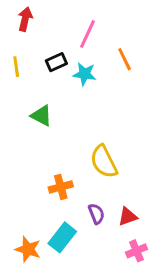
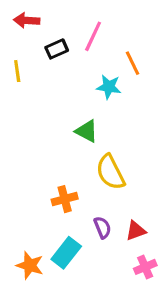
red arrow: (25, 19) -> (27, 20), turned -100
black rectangle: (56, 62) -> (57, 49), moved
cyan star: (85, 74) -> (109, 87), moved
green triangle: (41, 116) -> (87, 131), moved

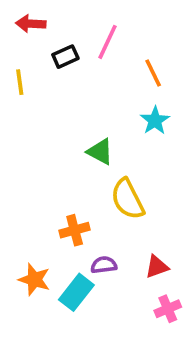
cyan star: (109, 87) -> (155, 121), moved, turned 30
purple semicircle: (103, 227) -> (104, 265), moved, turned -75
orange star: (30, 265) -> (34, 280), moved

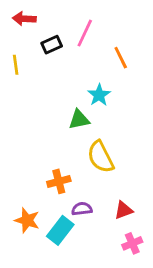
cyan star: (155, 121) -> (99, 95), moved
green triangle: (100, 152) -> (79, 119), turned -40

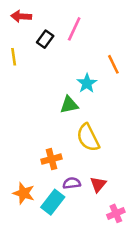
black rectangle: (52, 45) -> (45, 39), turned -30
orange line: (121, 58) -> (113, 64), moved
red triangle: (124, 210) -> (98, 184), moved, turned -30

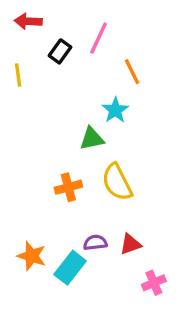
orange line: (113, 64) -> (132, 72), moved
orange cross: (51, 159) -> (68, 187), moved
red triangle: (98, 184) -> (130, 244), turned 30

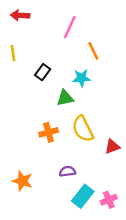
black rectangle: (60, 51) -> (43, 72), moved
cyan star: (115, 110) -> (82, 78), turned 30
red triangle: (130, 244) -> (112, 147), moved
cyan rectangle: (70, 268) -> (83, 196), moved

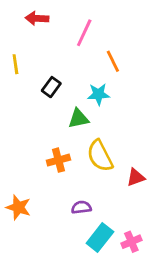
red arrow: (20, 15) -> (37, 18), moved
orange star: (22, 181) -> (18, 207), moved

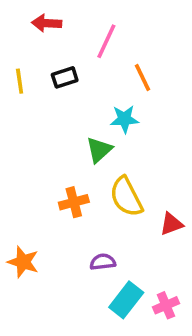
black rectangle: (51, 87) -> (65, 77), moved, turned 36
green triangle: (78, 119) -> (99, 150), turned -30

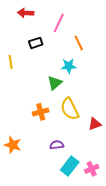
yellow line: (20, 81) -> (11, 62), moved

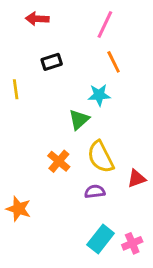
pink line: (59, 23) -> (105, 24), moved
orange cross: (41, 112) -> (59, 161), turned -35
purple semicircle: (57, 145) -> (95, 191), moved

